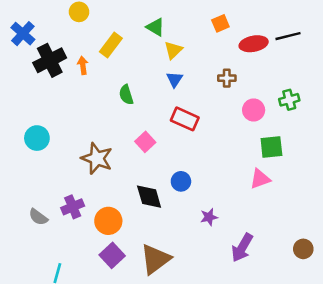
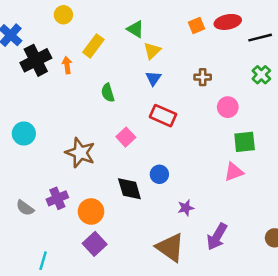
red ellipse: (254, 44) -> (228, 22), moved
green cross: (289, 100) -> (261, 75), moved, turned -30
brown triangle: (155, 259) -> (170, 247), moved, turned -48

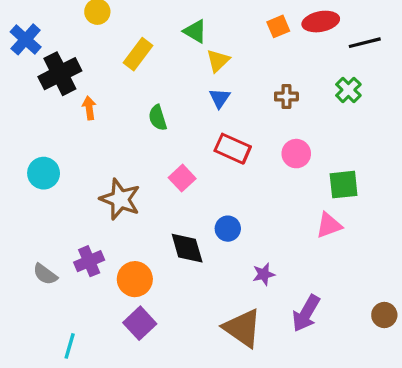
orange arrow: (67, 65) -> (89, 108), moved
green cross: (261, 75) -> (348, 90), moved
pink circle: (228, 107) -> (296, 154), moved

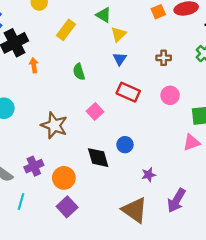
cyan line: (70, 346) -> (21, 202), moved

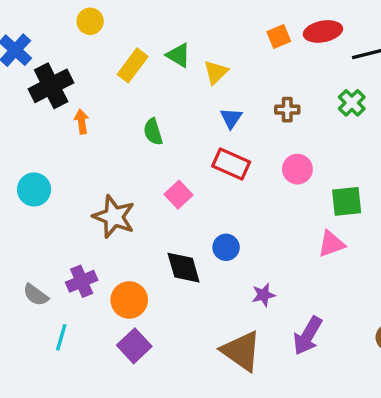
green triangle: (104, 15) -> (178, 55), moved
blue triangle: (120, 59) -> (231, 118), moved

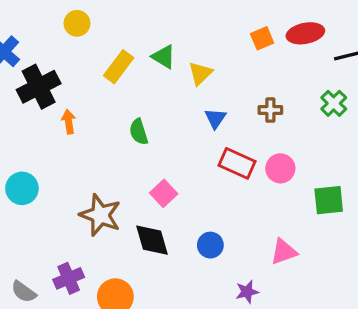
red rectangle: (231, 164) -> (237, 163), moved
pink triangle: (331, 244) -> (284, 252), moved
black diamond: (184, 268) -> (152, 240), moved

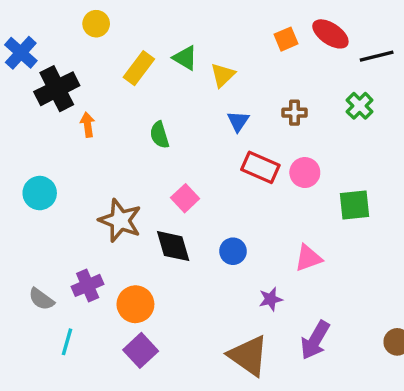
red ellipse: (305, 33) -> (330, 34), turned 45

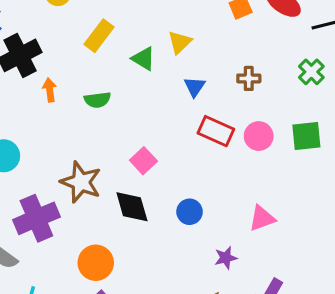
green triangle: (185, 58) -> (143, 59), moved
green semicircle: (159, 135) -> (97, 100), moved, turned -80
green square: (354, 205) -> (306, 136), moved
purple cross: (88, 285) -> (36, 218), moved, size x1.5

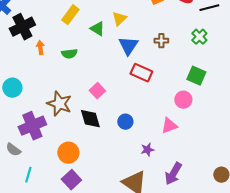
blue triangle: (194, 87) -> (128, 46), size x1.5
pink circle: (259, 136) -> (183, 100), moved
green square: (306, 136) -> (196, 76), turned 30

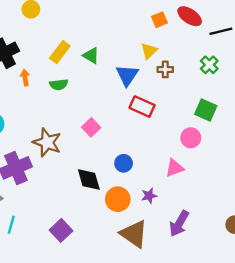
yellow rectangle: (70, 15) -> (60, 52), moved
yellow triangle: (119, 19) -> (149, 51), moved
black diamond: (90, 119) -> (89, 179), moved
orange circle: (68, 153) -> (118, 199), moved

